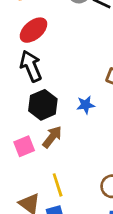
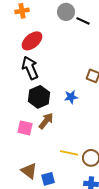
pink square: (24, 146) -> (25, 128), turned 35
yellow line: (58, 185) -> (69, 153), moved, turned -60

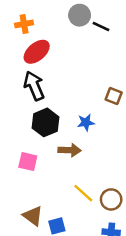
orange cross: (22, 11) -> (24, 24), moved
brown arrow: (46, 121) -> (69, 150), moved, turned 54
yellow line: (69, 153) -> (83, 193), turned 30

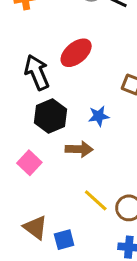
red ellipse: (37, 52) -> (76, 53), moved
pink square: (28, 162) -> (29, 163), turned 30

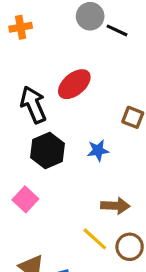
brown arrow: (79, 149) -> (115, 206), moved

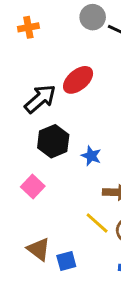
black arrow: (33, 105) -> (40, 99), turned 72
blue star: (98, 150) -> (91, 156), moved, turned 30

